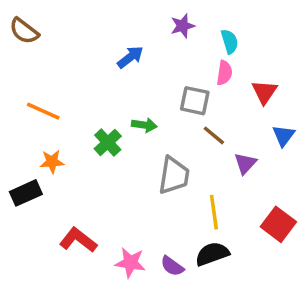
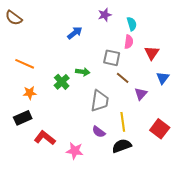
black rectangle: (26, 193) -> (23, 118), moved
purple semicircle: (172, 266) -> (99, 132), moved

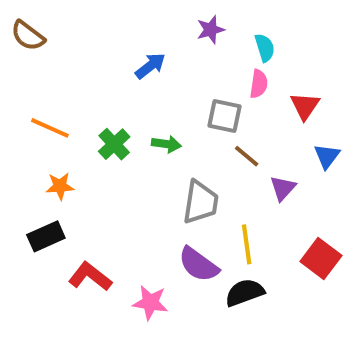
green cross: (62, 82) -> (114, 144), moved
purple semicircle: (99, 132) -> (198, 264), size x1.5

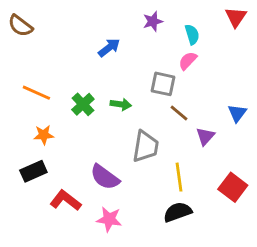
pink semicircle: (259, 84) -> (188, 61), turned -144
red triangle: (305, 106) -> (236, 17), moved
purple semicircle: (198, 264) -> (105, 177), moved

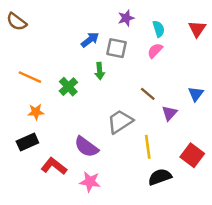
red triangle: (236, 17) -> (197, 29), moved
gray square: (163, 84) -> (116, 48), moved
green arrow: (121, 104) -> (100, 71), moved, turned 77
gray trapezoid: (146, 147) -> (120, 122), turned -132
black semicircle: (178, 212) -> (160, 177), moved

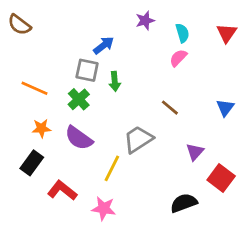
gray square: (116, 48) -> (87, 70), moved
purple triangle: (169, 113) -> (195, 152), moved
black rectangle: (27, 142) -> (32, 163), turned -30
purple semicircle: (86, 147) -> (79, 138), moved
yellow line: (148, 147) -> (112, 168), moved, turned 35

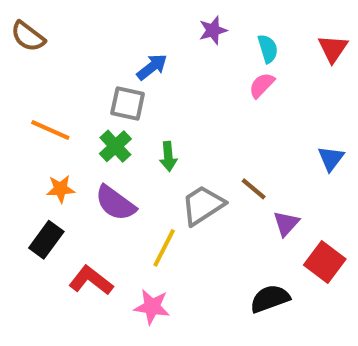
green arrow: (115, 81) -> (168, 156), moved
brown line: (170, 108) -> (254, 189), moved

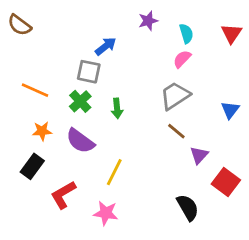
gray trapezoid: (203, 205) -> (175, 96), moved
red L-shape: (91, 280) -> (63, 195), turned -68
black semicircle: (270, 299) -> (188, 207), turned 80

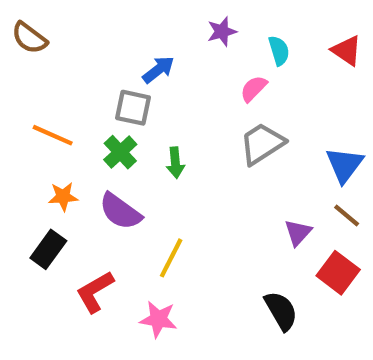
red triangle: (232, 34) -> (347, 51), turned -30
pink semicircle: (182, 59) -> (254, 89), moved
blue triangle: (230, 110) -> (345, 165), size x1.4
brown line: (176, 131) -> (347, 216), moved

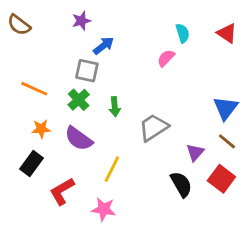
purple star: (222, 32) -> (81, 21), moved
gray trapezoid: (262, 144) -> (153, 127), moved
black semicircle: (281, 311) -> (181, 184), moved

